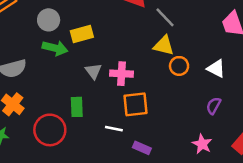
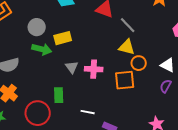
orange square: (136, 104) -> (125, 80), moved
purple semicircle: (214, 106) -> (166, 86), moved

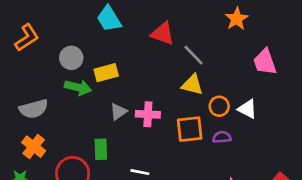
orange circle: (139, 63) -> (219, 106), moved
gray triangle: (72, 67) -> (118, 112), turned 32
purple semicircle: (166, 86) -> (222, 137), moved, turned 56

